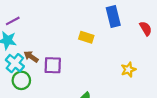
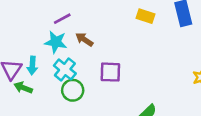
yellow rectangle: (86, 37) -> (146, 16), moved
brown arrow: (31, 57) -> (84, 39), moved

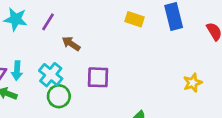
purple line: (62, 19) -> (48, 22), turned -30
cyan star: (56, 42) -> (16, 19), moved

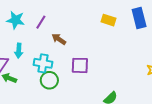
cyan arrow: (17, 71) -> (19, 51), moved
cyan cross: (51, 75) -> (43, 63), turned -30

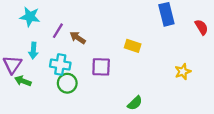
yellow rectangle: (108, 20) -> (133, 46), moved
purple line: (41, 22) -> (58, 31), moved

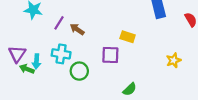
cyan arrow: (33, 51) -> (36, 61), moved
purple square: (101, 67) -> (110, 55), moved
green circle: (67, 83) -> (79, 71), moved

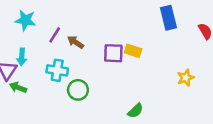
purple square: (110, 55) -> (113, 53), moved
cyan arrow: (36, 61) -> (22, 57), moved

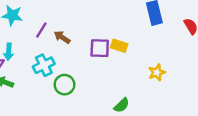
cyan cross: (57, 70) -> (44, 65), turned -35
yellow star: (186, 78) -> (157, 72), moved

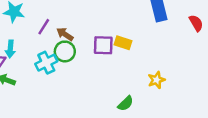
yellow star: (157, 72) -> (156, 80), moved
green circle: (64, 85) -> (65, 51), moved

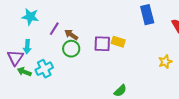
cyan cross: (46, 63) -> (44, 69), moved
yellow star: (156, 80) -> (165, 62), moved

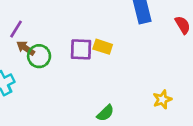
brown arrow: (71, 35) -> (25, 48), moved
yellow star: (165, 62) -> (162, 99), moved

